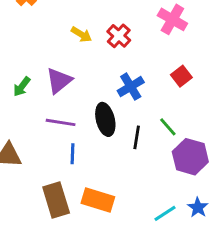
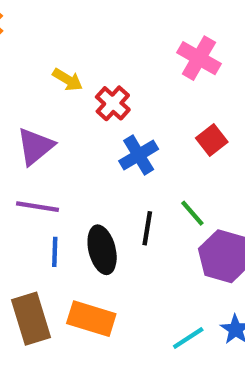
red cross: (119, 36) -> (113, 103), moved
black ellipse: (105, 119) -> (102, 250), moved

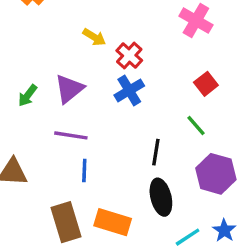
blue cross: (139, 155) -> (129, 90), moved
green line: (192, 213) -> (196, 125), moved
black ellipse: (102, 250) -> (161, 197), moved

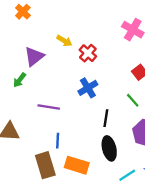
purple triangle: (69, 89) -> (34, 56), moved
blue cross: (129, 90) -> (88, 88), moved
blue line: (84, 170) -> (58, 141), moved

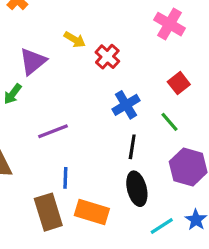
blue cross: (88, 88) -> (126, 105), moved
purple line: (49, 107) -> (53, 131), turned -30

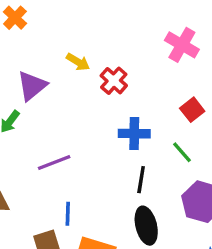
blue cross: (126, 105) -> (134, 134), turned 32

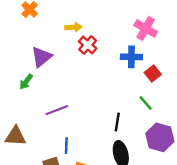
yellow arrow: (78, 62) -> (73, 27), moved, turned -35
red cross: (114, 81) -> (88, 45), moved
blue cross: (134, 134) -> (131, 57), moved

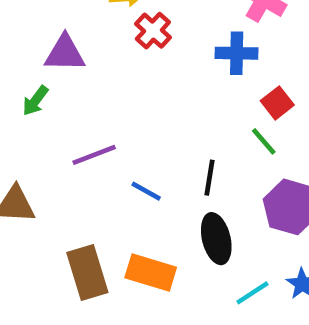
purple triangle: (41, 57) -> (65, 53), turned 40
red square: (153, 73) -> (277, 103), moved
blue line: (66, 146) -> (146, 191), moved, turned -63

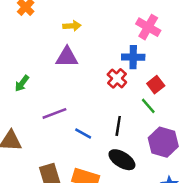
red cross: (153, 31) -> (117, 78), moved
purple triangle: (65, 53) -> (67, 57), moved
black ellipse: (216, 239) -> (122, 160), turned -44

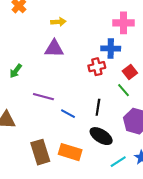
pink cross: (148, 27) -> (124, 23), turned -30
red cross: (117, 78) -> (97, 67), turned 35
purple line: (54, 113) -> (43, 97), turned 36

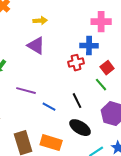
purple triangle: (54, 49) -> (36, 46), turned 30
black line: (98, 107) -> (77, 101), turned -35

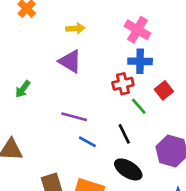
pink cross: (101, 22) -> (137, 30), moved, turned 30
green line: (101, 85) -> (139, 106), moved
purple line: (26, 91) -> (74, 117), moved

